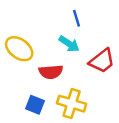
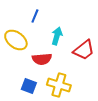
blue line: (76, 18) -> (35, 16), moved, turned 40
cyan arrow: (69, 44) -> (57, 36), turned -108

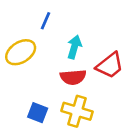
yellow ellipse: (16, 40) -> (21, 52), turned -70
red semicircle: (42, 59) -> (73, 77), moved

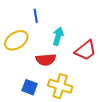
blue line: (46, 21) -> (36, 16), turned -32
red semicircle: (73, 77) -> (46, 60), moved

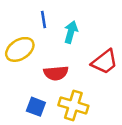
cyan arrow: (58, 36) -> (71, 32), moved

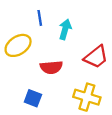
yellow cross: (73, 105) -> (87, 97), moved

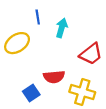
red semicircle: (51, 67) -> (54, 77), moved
blue square: (33, 98) -> (31, 93), turned 35

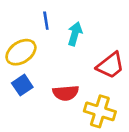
blue square: (31, 93) -> (22, 85), moved

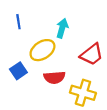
blue line: (46, 21) -> (18, 22), moved
yellow ellipse: (21, 52) -> (42, 50), moved

